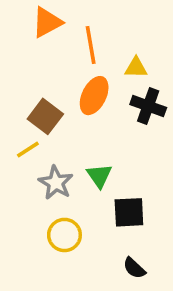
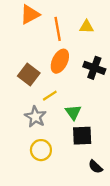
yellow triangle: (136, 68) -> (87, 27), moved
yellow line: (28, 150) -> (50, 96), moved
green triangle: (99, 176) -> (73, 112), moved
black semicircle: (134, 268) -> (95, 167), moved

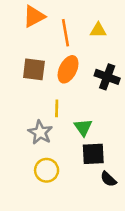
brown square: (29, 74) -> (34, 69), moved, turned -30
yellow line: (50, 96) -> (57, 108), turned -56
black semicircle: (95, 167) -> (108, 179), moved

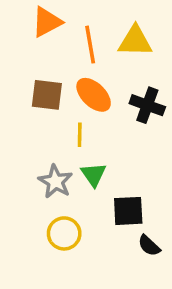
yellow triangle: (98, 30) -> (135, 41), size x1.5
orange ellipse: (68, 69) -> (94, 95), turned -72
yellow line: (57, 108) -> (80, 135), moved
green triangle: (83, 127) -> (94, 175), moved

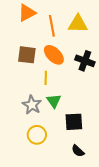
black semicircle: (149, 246) -> (78, 151), moved

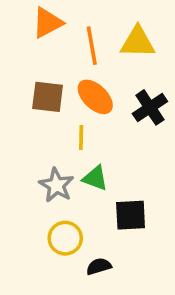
black cross: (85, 61) -> (150, 107), turned 36
green triangle: (54, 101) -> (95, 178), turned -35
black semicircle: (78, 151) -> (99, 266), moved, turned 120

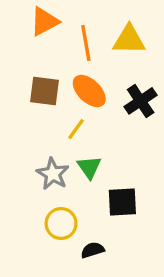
yellow line: (81, 137) -> (76, 129), turned 35
green triangle: (95, 178) -> (89, 167), turned 35

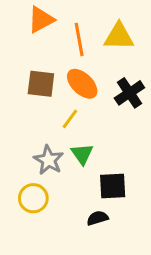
yellow circle: (61, 224) -> (33, 198), moved
black semicircle: (93, 250) -> (97, 218), moved

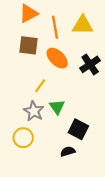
brown square: (41, 84) -> (28, 45), moved
yellow line: (70, 119) -> (40, 86), moved
black square: (113, 186) -> (78, 129), turned 30

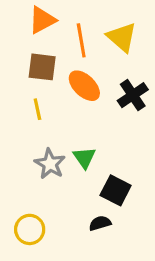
yellow triangle: (83, 25) -> (122, 37), turned 40
yellow line: (40, 86) -> (37, 109), moved, turned -48
yellow circle: (23, 138) -> (30, 229), moved

